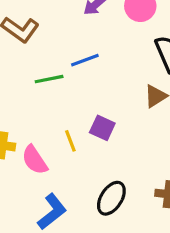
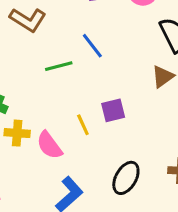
blue line: (85, 60) -> (92, 46), turned 76
purple square: (102, 128) -> (113, 110), turned -35

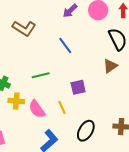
green line: (59, 66) -> (41, 75), moved
yellow line: (83, 125) -> (62, 107), moved

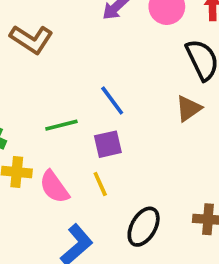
blue line: (65, 46) -> (112, 100), moved
purple square: (78, 87) -> (108, 144), moved

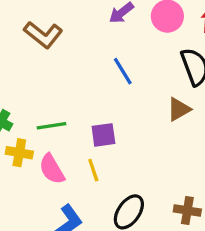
blue line: (112, 100) -> (123, 71), moved
green line: (61, 125) -> (52, 126), moved

